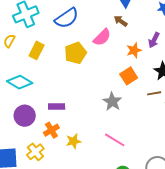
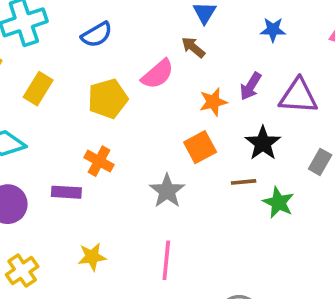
blue semicircle: (67, 18) -> (97, 35), size x0.7
orange cross: (51, 130) -> (99, 161), moved, turned -35
pink line: (115, 140) -> (166, 260), turned 60

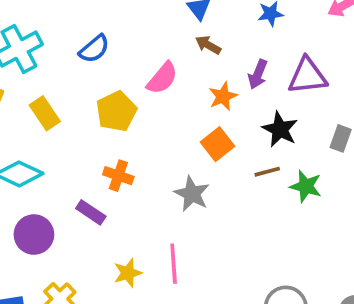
brown arrow: (193, 47) -> (208, 45), moved
yellow rectangle: (38, 89) -> (45, 113), turned -56
purple rectangle: (66, 192) -> (91, 212), turned 40
pink line: (166, 260) -> (174, 264), moved

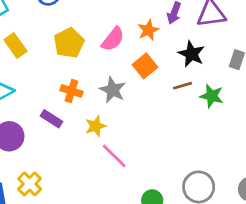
pink semicircle: (162, 78) -> (113, 39), moved
gray star: (192, 194) -> (113, 90), moved
pink line: (174, 264) -> (114, 156), turned -40
yellow star: (128, 273) -> (96, 126), moved

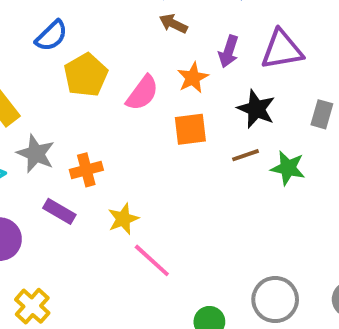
yellow pentagon: (69, 43) -> (86, 75), moved
orange square: (145, 66) -> (190, 129), turned 35
gray star: (113, 90) -> (36, 154), moved
orange cross: (71, 91) -> (86, 170), turned -30

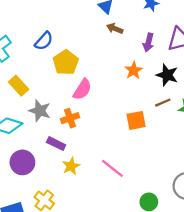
orange star: (193, 78) -> (134, 70), moved
pink semicircle: (142, 93) -> (82, 89), moved
orange square: (190, 129) -> (136, 120), moved
yellow star: (123, 219) -> (71, 166), moved

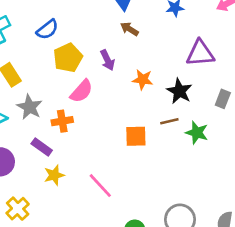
purple arrow: (148, 42) -> (107, 60), moved, turned -48
orange star: (134, 70) -> (143, 80), turned 30

